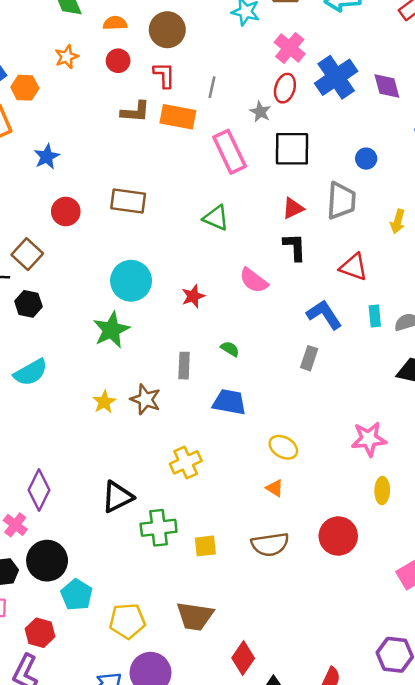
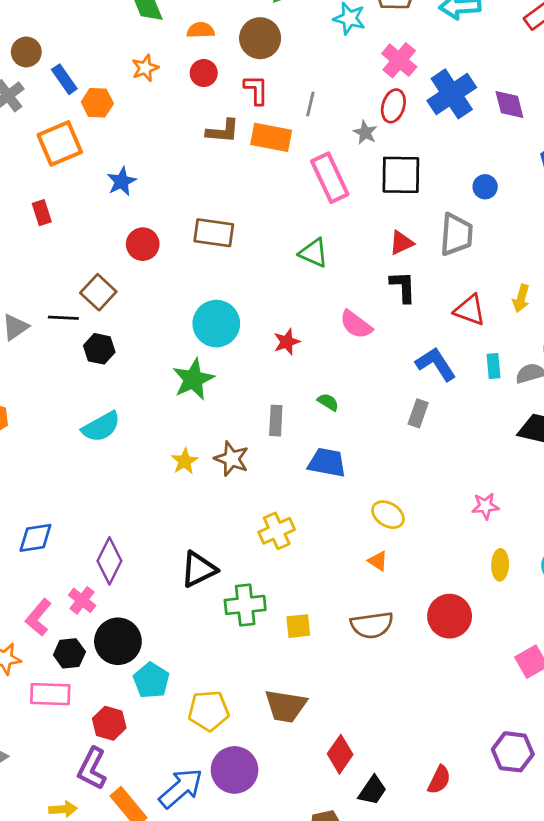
yellow arrow: (398, 221) -> (521, 298), moved
pink star: (369, 439) -> (485, 506), size x0.7

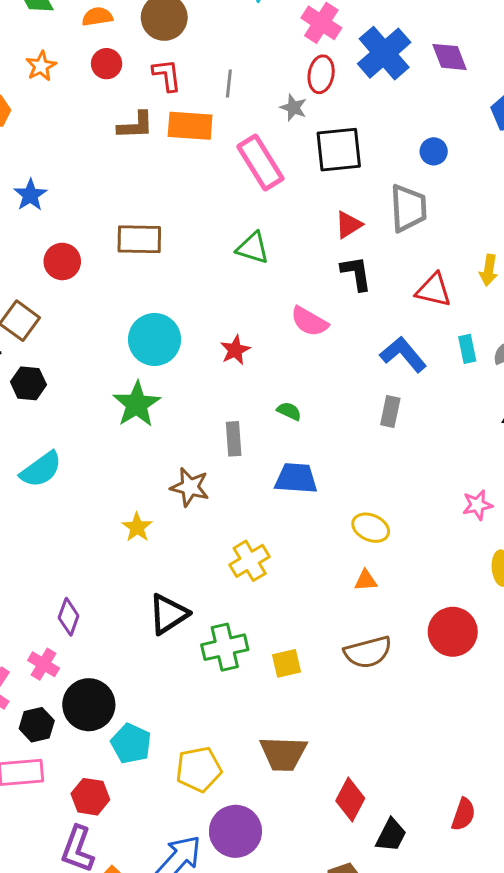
yellow star: (185, 461) -> (137, 527), moved
purple diamond: (109, 561) -> (69, 617), size x0.7
orange triangle: (378, 561) -> (366, 580), turned -30

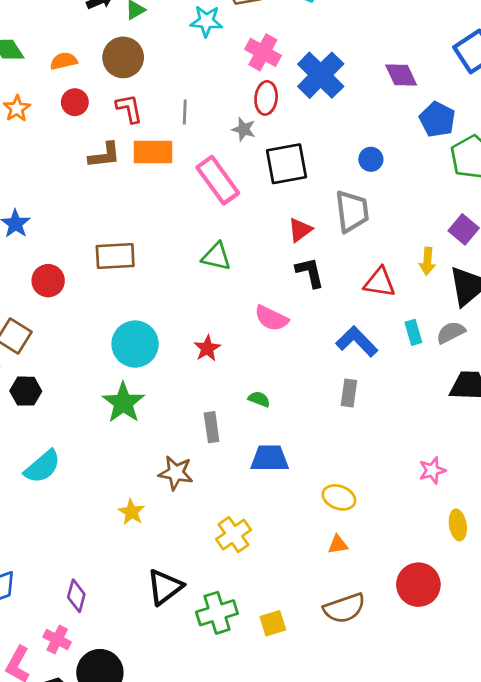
purple diamond: (449, 57) -> (401, 75), moved

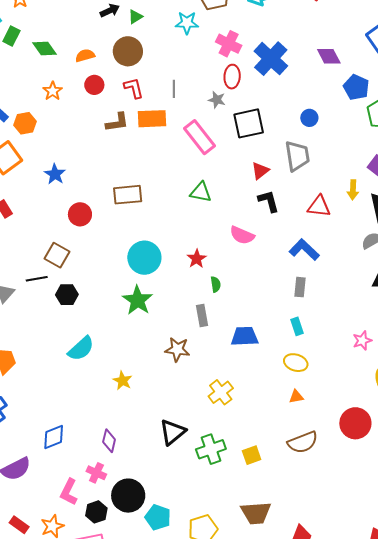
cyan rectangle: (413, 332) -> (297, 326), moved
green semicircle: (259, 399) -> (216, 284), moved, turned 63
yellow star: (131, 512) -> (123, 381), moved

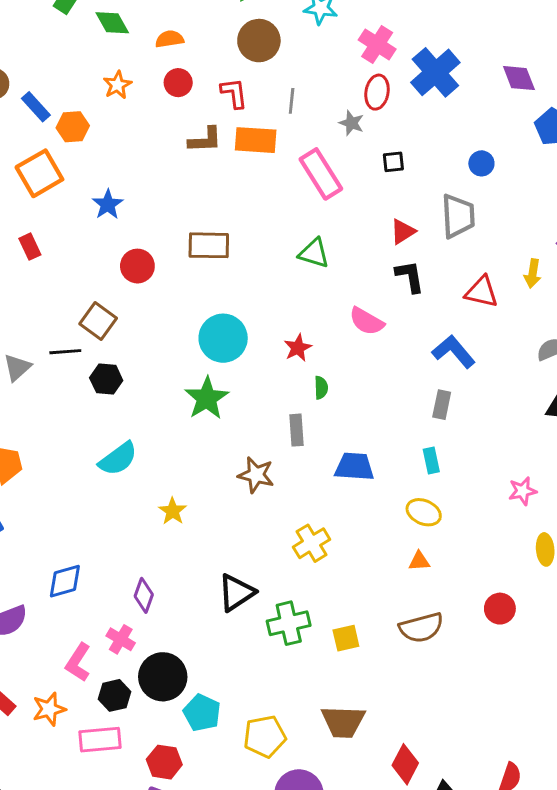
brown circle: (128, 51) -> (259, 41), moved
black square: (249, 123) -> (393, 162), size x0.5
red circle: (355, 423) -> (500, 609), size x0.7

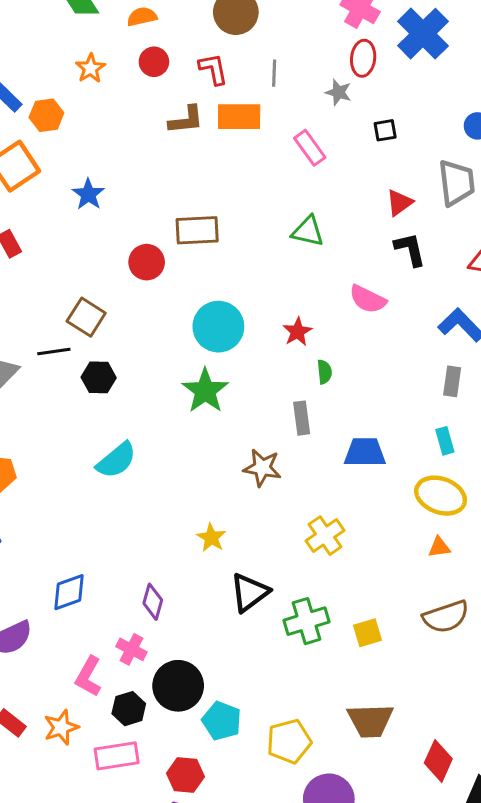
pink rectangle: (321, 174) -> (310, 148), size x0.7
red circle: (137, 266) -> (147, 262), moved
yellow star: (173, 511) -> (211, 538), moved
yellow ellipse: (424, 512) -> (441, 496), size x1.4

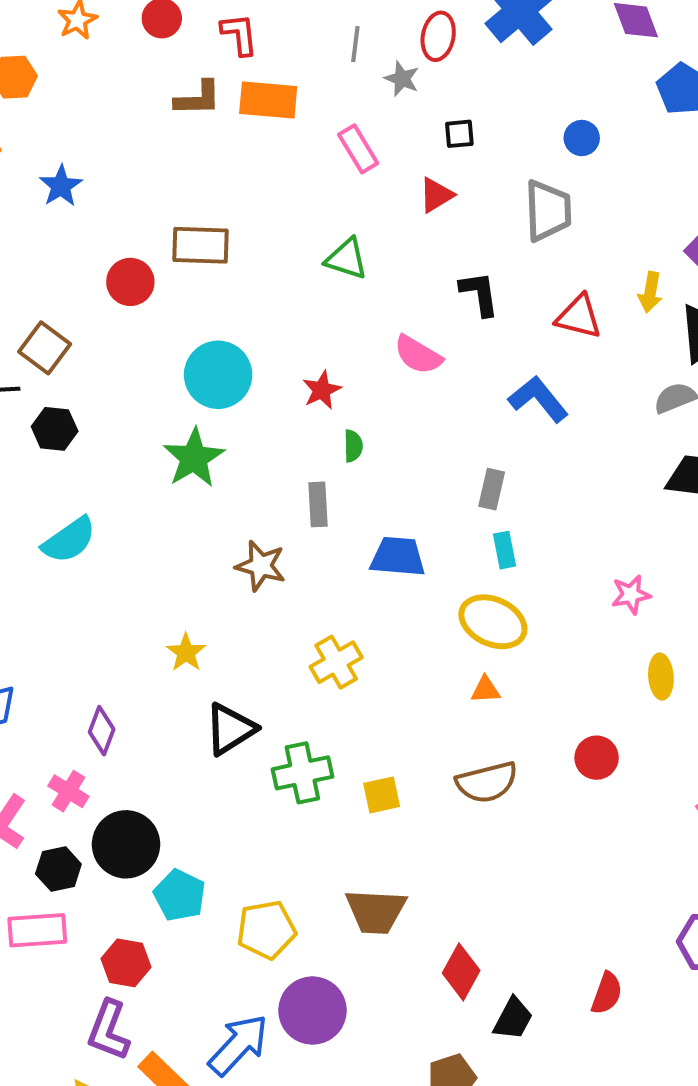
gray line: (274, 73) -> (355, 44), moved
red triangle: (399, 203) -> (436, 195), moved
gray rectangle: (452, 381) -> (492, 489), moved

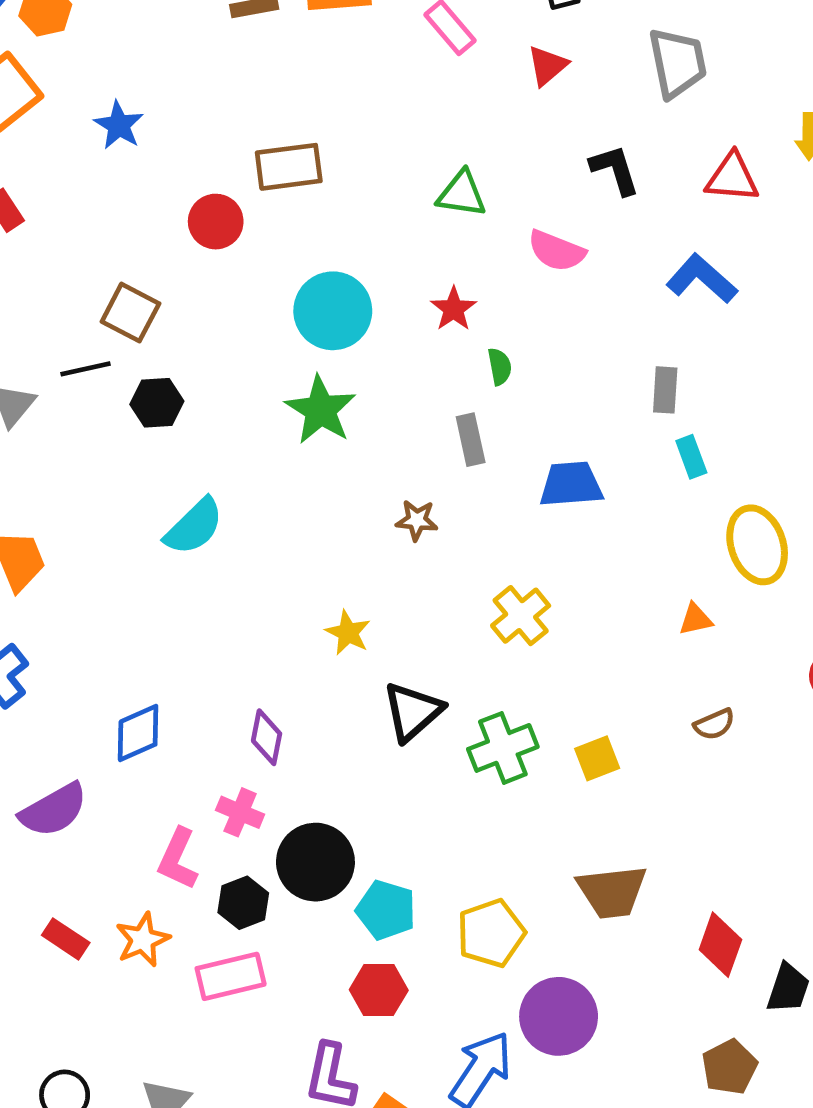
green triangle: (347, 259) -> (462, 194), moved
brown star: (261, 566) -> (417, 520), size x0.7
yellow ellipse: (493, 622) -> (757, 545), moved, turned 56
brown semicircle: (487, 782) -> (714, 724), size x0.6
red hexagon: (126, 963) -> (379, 990), moved

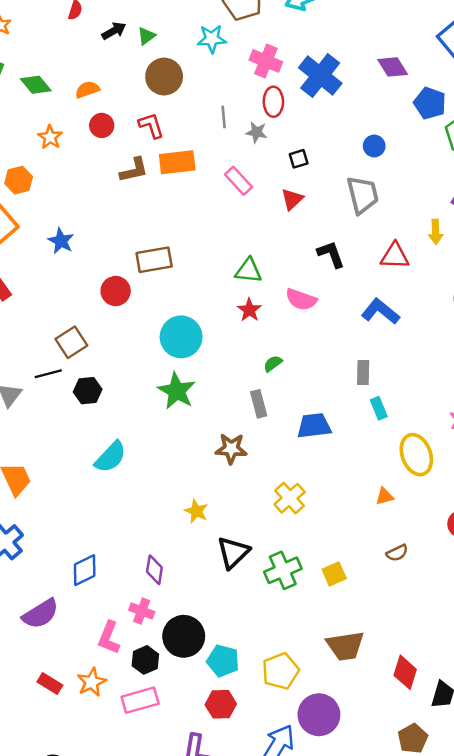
red star: (454, 309) -> (249, 310), moved
brown square: (130, 313) -> (71, 342), turned 32
green semicircle: (500, 367) -> (273, 364), turned -114
brown star: (417, 520) -> (231, 449), size x1.4

